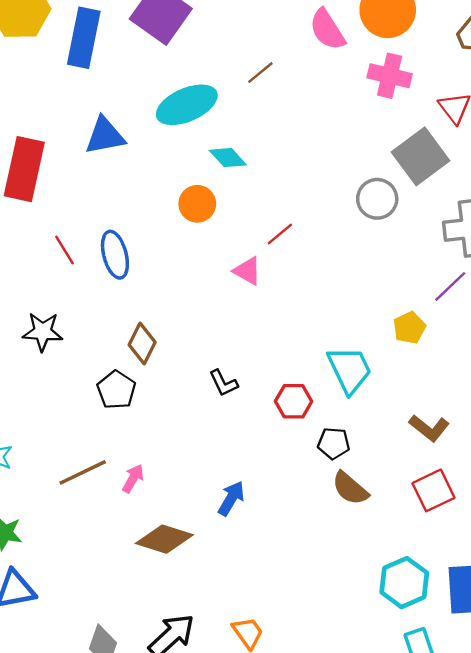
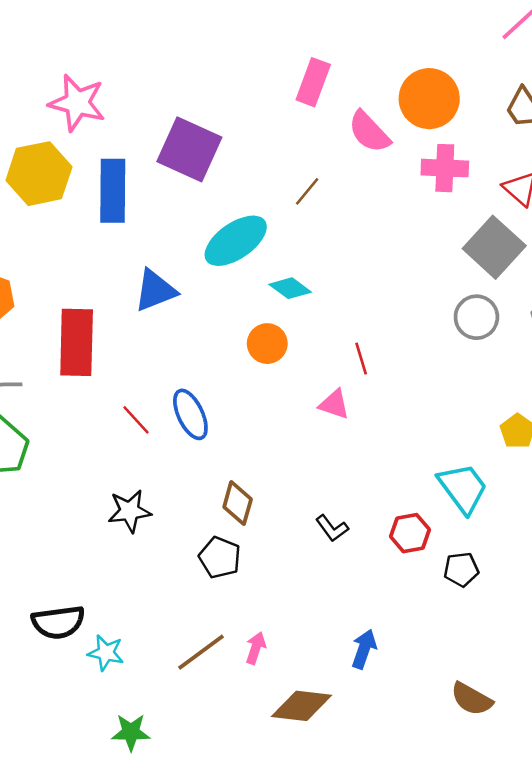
gray circle: (377, 199) -> (476, 317), moved
red line: (280, 234) -> (361, 359), turned -56
brown semicircle: (350, 488) -> (472, 699), moved

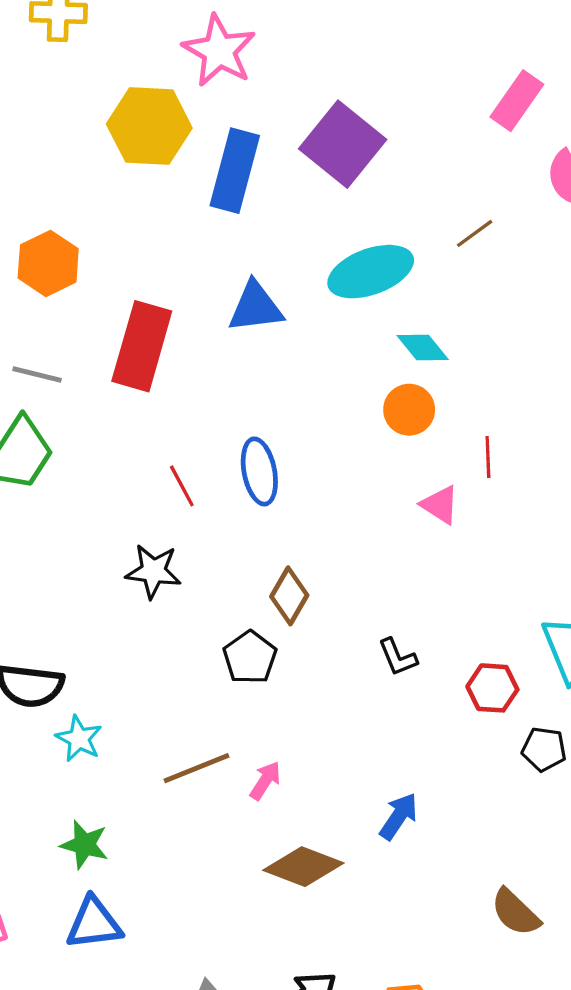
orange circle: (267, 344) -> (409, 410), moved
red line: (136, 420) -> (182, 486), moved

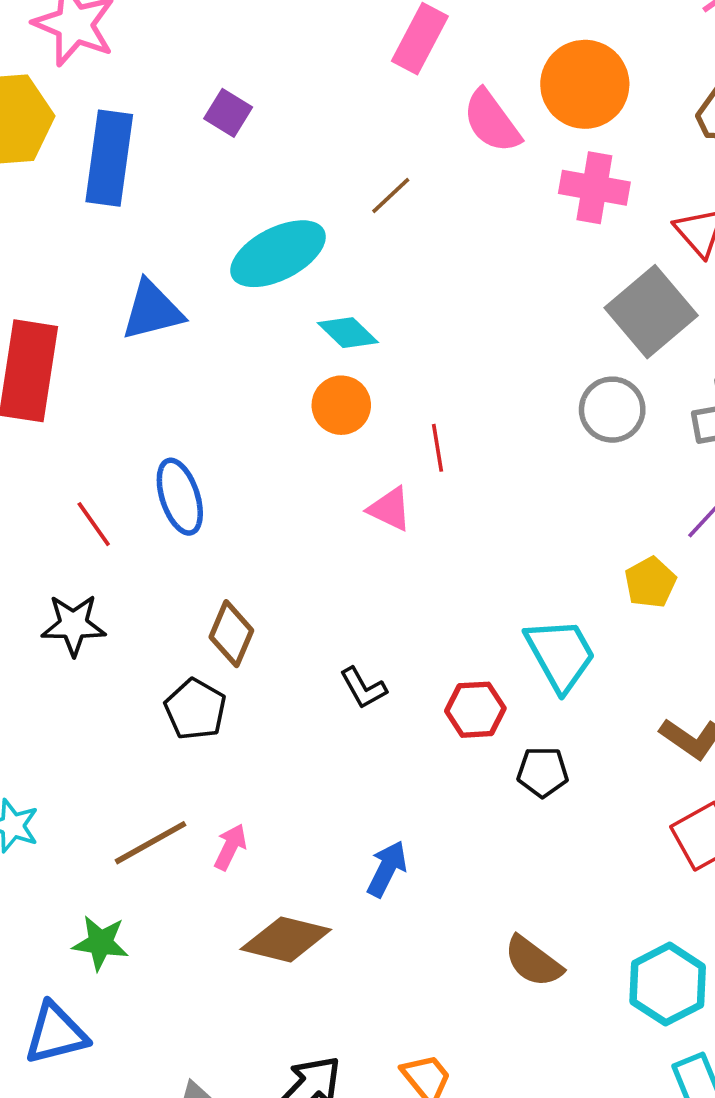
purple square: (343, 144) -> (228, 113), size x0.5
green star: (84, 845) -> (101, 943), moved

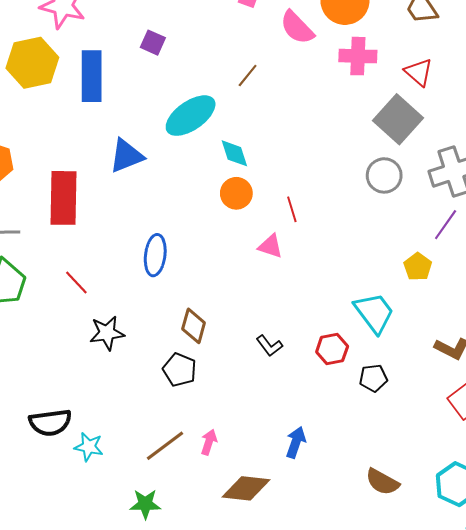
cyan diamond: (348, 333) -> (234, 153), turned 36
blue ellipse: (180, 497) -> (155, 255), turned 33
red line: (94, 524) -> (76, 282), moved

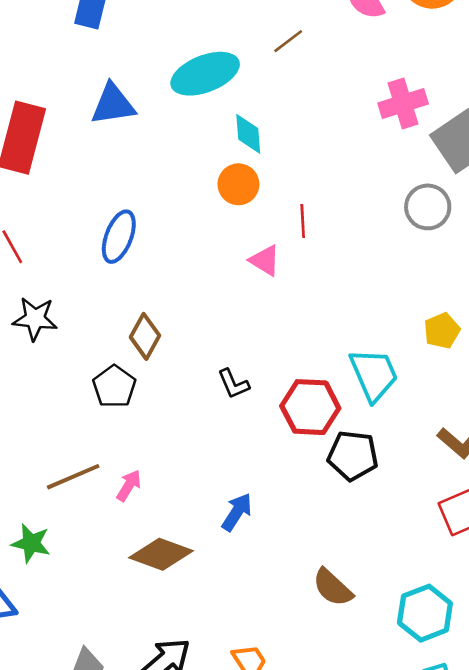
pink cross: (358, 56) -> (403, 103), moved, turned -33
red hexagon: (332, 349) -> (310, 407), size x1.4
black pentagon: (373, 378) -> (353, 456), size x1.4

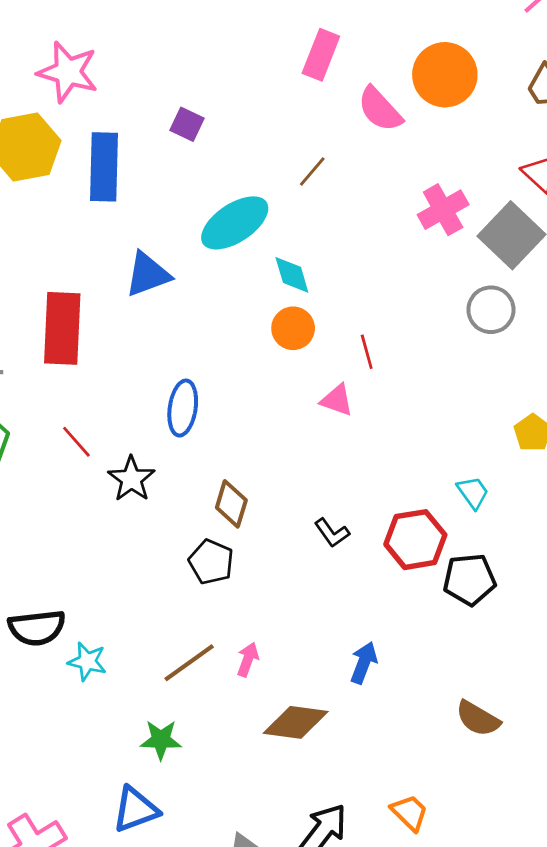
black star: (35, 319) -> (131, 479), moved, turned -30
cyan trapezoid: (374, 375) -> (473, 492), size x0.6

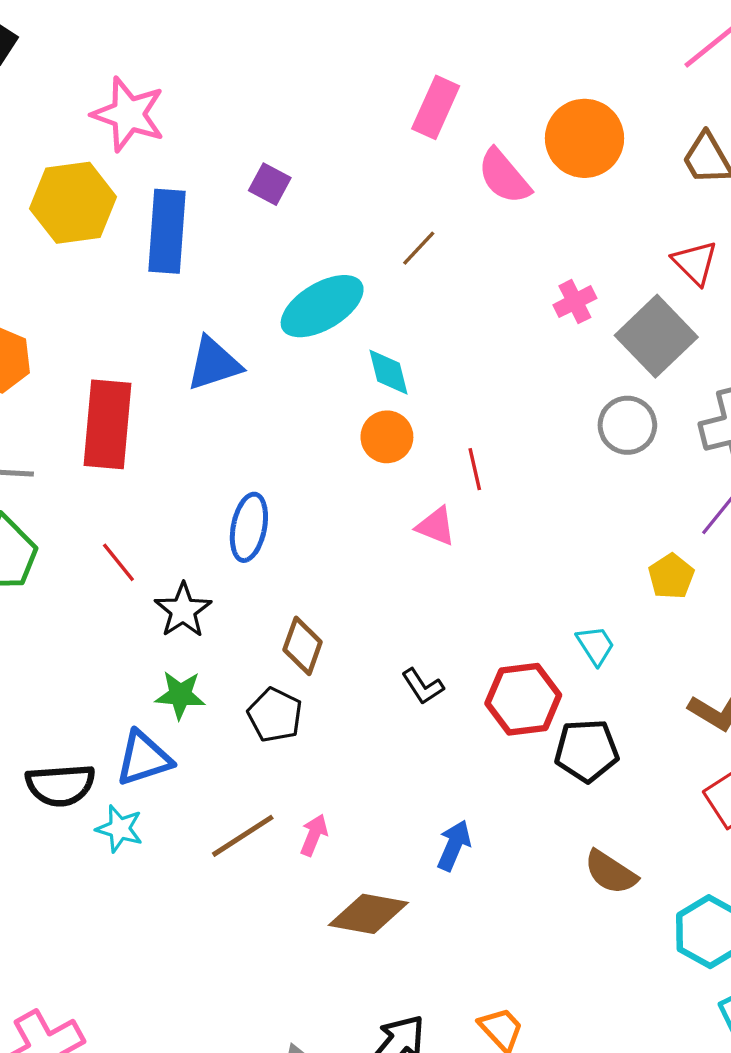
pink cross: (443, 210) -> (575, 302), size x0.7
brown semicircle: (478, 719) -> (611, 872), moved
green star: (161, 740) -> (180, 695), moved
blue triangle: (135, 810) -> (144, 758), moved

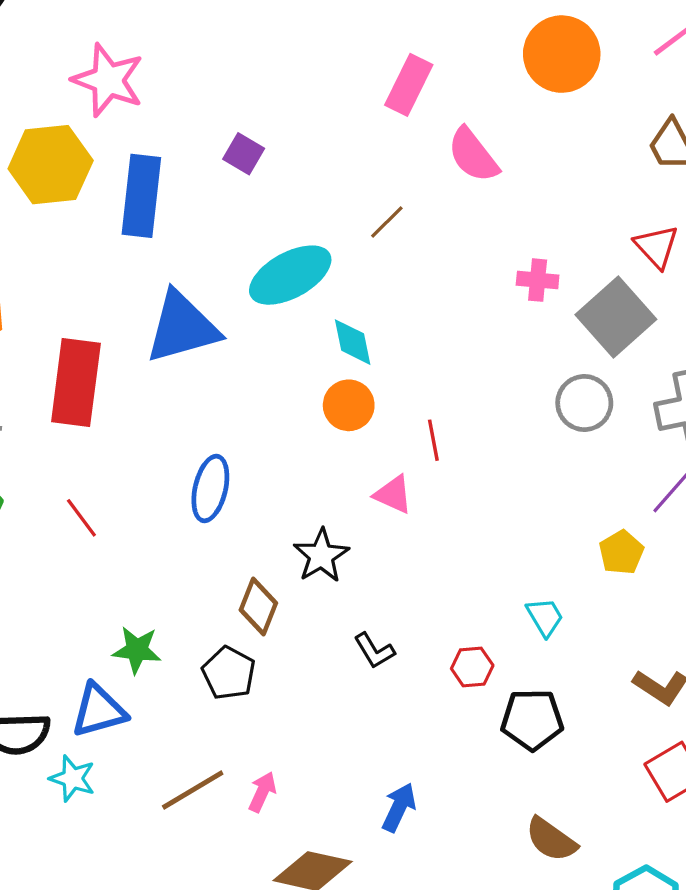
orange circle: (585, 138) -> (562, 54), moved
pink cross: (575, 302) -> (538, 280), turned 30
blue triangle: (214, 364) -> (182, 327), size x1.4
black star: (183, 610) -> (321, 556), moved
red hexagon: (523, 699) -> (472, 667), size x0.6

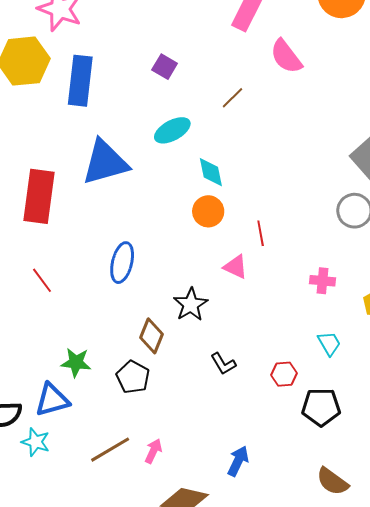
purple square: (244, 154) -> (165, 67), moved
cyan ellipse: (290, 275) -> (172, 130), size x0.7
pink cross: (538, 280) -> (323, 281), moved

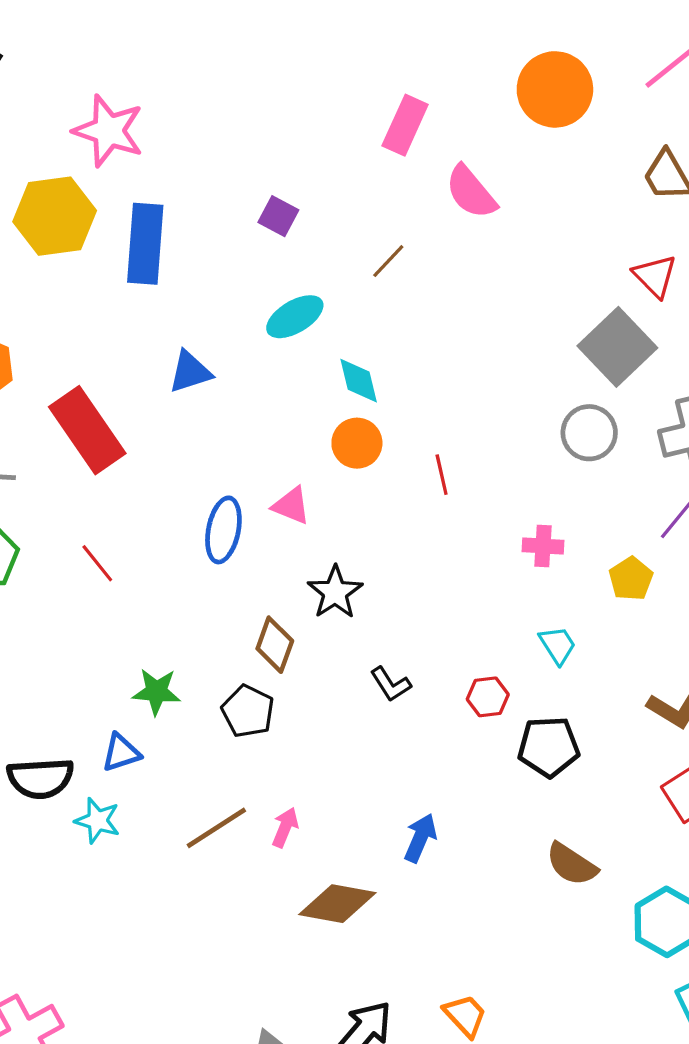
blue triangle: (105, 162) -> (190, 372), size x0.6
red rectangle: (39, 196) -> (87, 430), turned -40
pink triangle: (236, 267) -> (291, 506), moved
blue triangle: (52, 400) -> (121, 753), size x0.7

